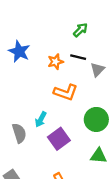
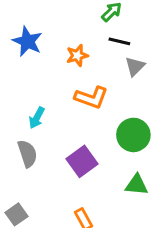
black line: (78, 57) -> (119, 41), moved
cyan arrow: (41, 119) -> (37, 118), moved

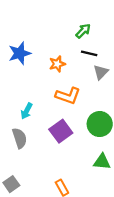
blue star: (27, 41) -> (20, 53), turned 30
purple square: (82, 161) -> (61, 131), moved

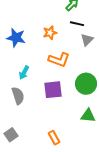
blue star: (20, 53) -> (16, 38), moved, turned 30
purple square: (61, 131) -> (53, 90), turned 30

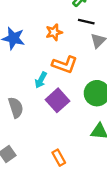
cyan arrow: (24, 73) -> (41, 80), moved
purple square: (53, 90) -> (58, 100), turned -36

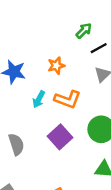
black line: (86, 22) -> (99, 48), moved, turned -42
cyan arrow: (41, 80) -> (39, 99), moved

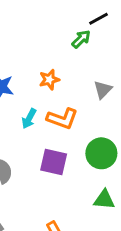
black line: (99, 48) -> (98, 19), moved
purple square: (60, 137) -> (54, 162), turned -35

